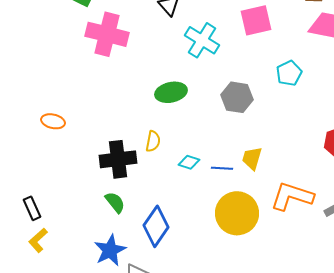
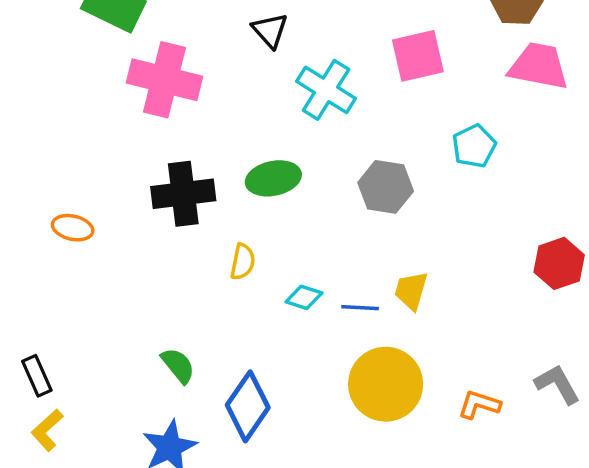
black cross: (118, 159) -> (183, 194), moved
orange L-shape: (292, 196) -> (479, 405), moved, size x0.6

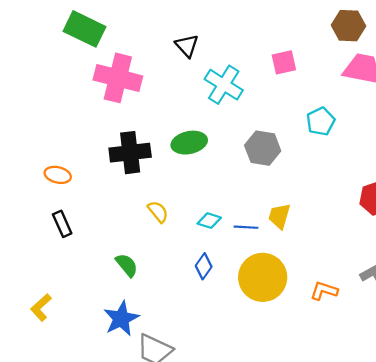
pink square: (418, 56) -> (284, 62), size x0.7
yellow semicircle: (243, 262) -> (158, 212), moved, turned -50
black rectangle: (37, 376) -> (62, 224), moved
blue diamond: (248, 406) -> (204, 266), moved, size x0.6

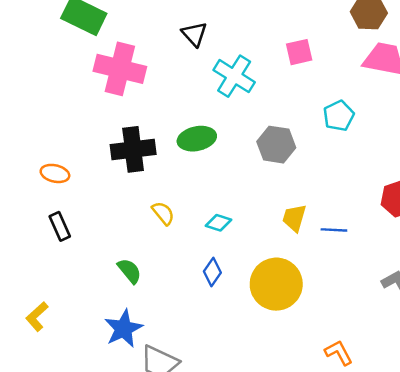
blue line: (246, 227) -> (334, 230), moved
orange L-shape: (324, 291) -> (339, 353), moved, turned 44

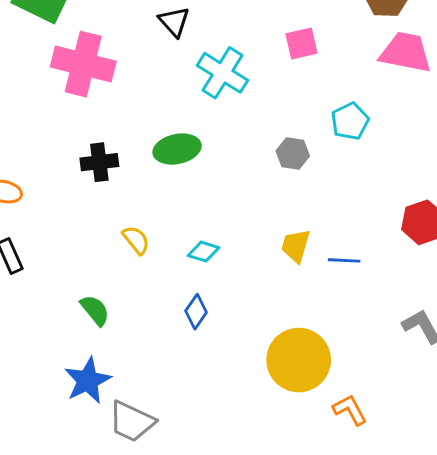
gray hexagon: (276, 145) -> (293, 153), moved, size x0.7
black cross: (133, 149) -> (99, 162), size x0.7
yellow circle: (276, 284) -> (299, 360), moved

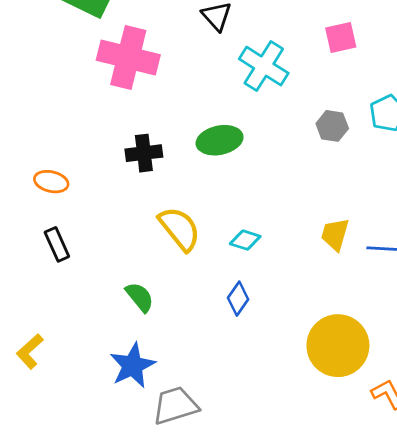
gray hexagon: (293, 153) -> (332, 126), moved
yellow semicircle: (136, 240) -> (180, 229), size x1.6
gray trapezoid: (132, 422) -> (175, 406), turned 138

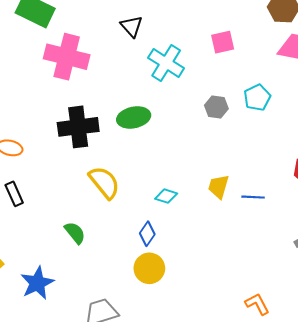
black cross: (144, 153) -> (78, 127), size x1.5
cyan diamond: (245, 240) -> (166, 196), moved
yellow circle: (338, 346) -> (149, 268), moved, size x0.7
blue star: (133, 366) -> (37, 283), moved

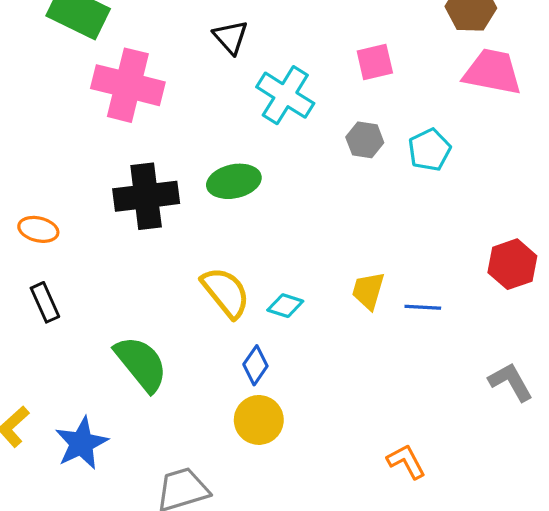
gray hexagon: (216, 107) -> (365, 140), moved
yellow semicircle: (104, 182) -> (226, 292), moved
green semicircle: (75, 233) -> (141, 364), size x1.6
orange L-shape: (257, 304) -> (406, 461), moved

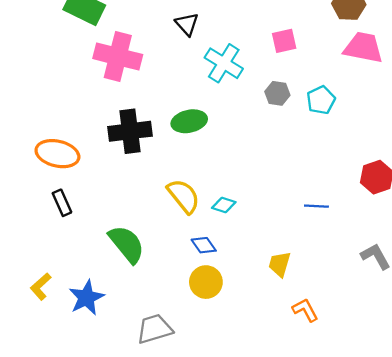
orange ellipse: (38, 229) -> (57, 154), size x1.6
yellow trapezoid: (368, 291) -> (280, 264), moved
blue diamond: (255, 365) -> (204, 245), turned -70

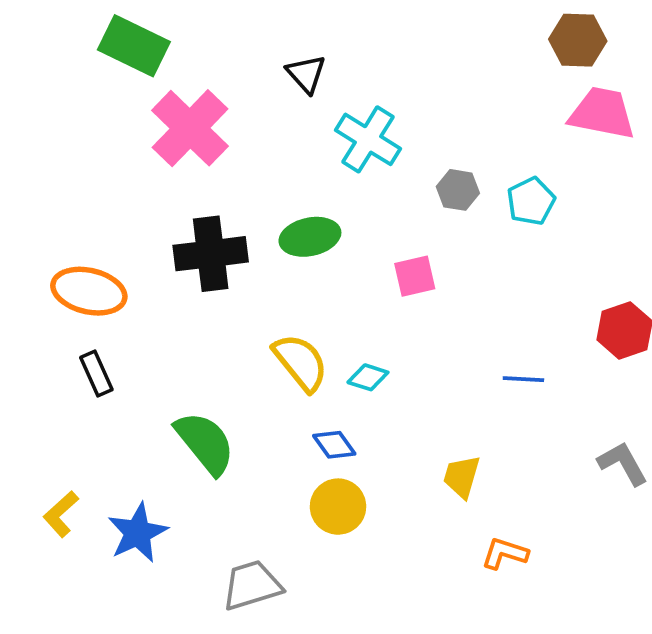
pink square: (284, 41) -> (415, 276), moved
pink cross: (118, 57) -> (190, 128), turned 30
orange L-shape: (305, 310) -> (505, 553), turned -44

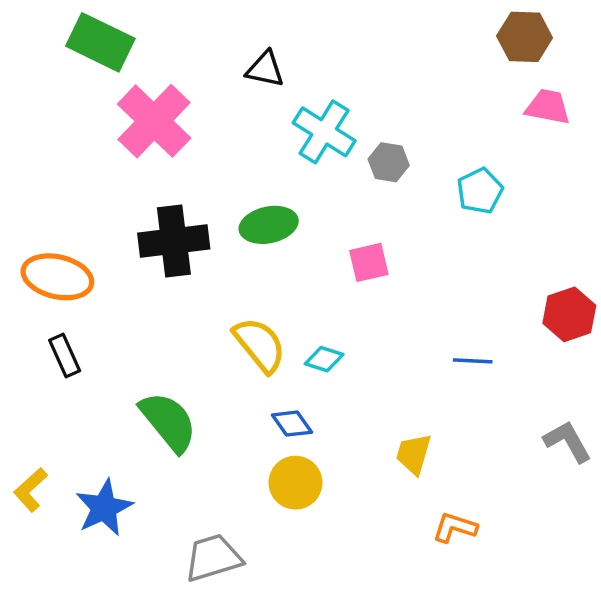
black triangle: (306, 74) -> (265, 69), turned -36
pink trapezoid: (602, 113) -> (548, 107), size x0.7
gray hexagon: (458, 190) -> (389, 162), moved

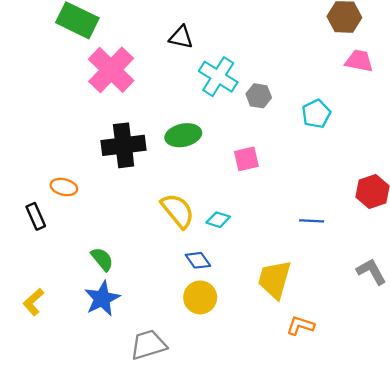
orange ellipse: (57, 277) -> (64, 187), moved, size x0.6
black rectangle: (65, 356) -> (36, 216), moved
green semicircle: (168, 422) -> (102, 259), moved, size x0.6
yellow trapezoid: (414, 454) -> (275, 279), size x1.5
blue star: (104, 508) -> (102, 299), moved

